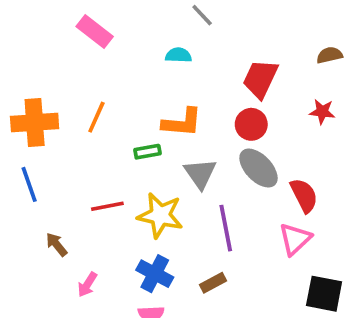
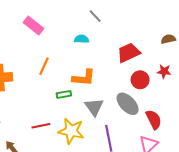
red trapezoid: (260, 79) -> (129, 53), turned 40
orange line: (96, 117) -> (44, 66), moved
red circle: (251, 124) -> (140, 80), moved

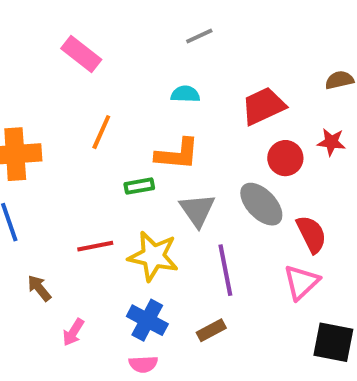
gray line: (95, 16) -> (199, 36), turned -72
cyan semicircle: (82, 39) -> (185, 94), moved

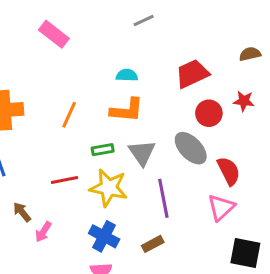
cyan semicircle: (185, 94) -> (127, 75), moved
orange line: (101, 132) -> (69, 115), moved
green rectangle: (139, 186) -> (103, 150), moved
pink arrow: (73, 332) -> (43, 232), moved

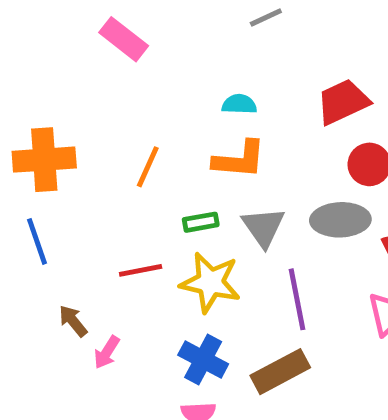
gray ellipse: (191, 148) -> (340, 220), turned -48
brown rectangle: (153, 244) -> (280, 372), size x1.6

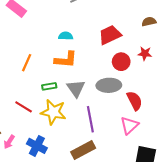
red line: (141, 270) -> (24, 107), turned 42
blue cross: (203, 359) -> (37, 146), moved

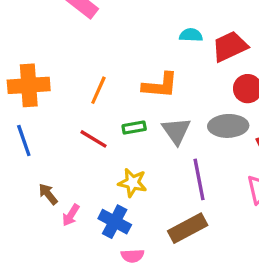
cyan semicircle: (66, 36) -> (191, 35), moved
red line: (24, 107) -> (94, 139), moved
yellow star: (53, 112) -> (132, 183), moved, size x0.7

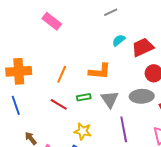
cyan semicircle: (191, 35) -> (119, 40), turned -40

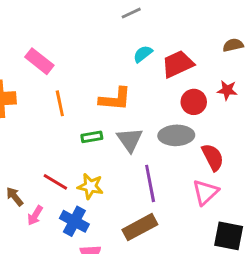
pink rectangle: (52, 21) -> (39, 61), moved
orange line: (62, 74) -> (60, 103), turned -36
red line: (59, 104) -> (55, 182), moved

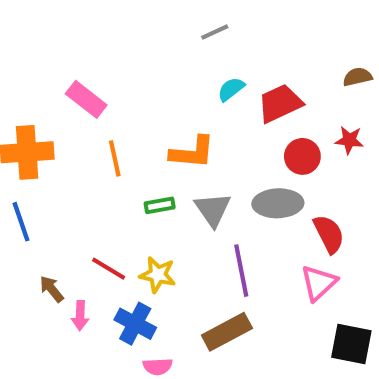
pink arrow: (35, 215) -> (80, 315), turned -30

